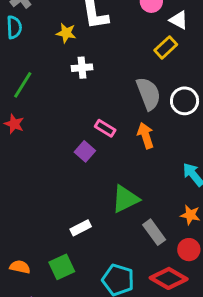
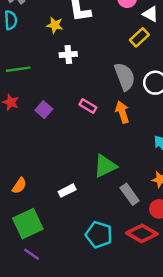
green line: (23, 85) -> (18, 69), turned 50
purple square: (85, 151) -> (44, 110), moved
orange semicircle: (20, 267) -> (19, 186), moved, turned 112
green square: (62, 267) -> (28, 224), moved, size x1.4

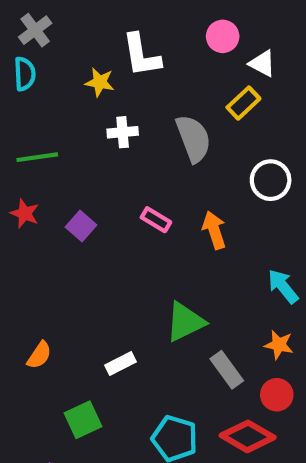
gray semicircle: (125, 77) -> (193, 138), moved
green square: (28, 224) -> (83, 420), moved, size x0.7

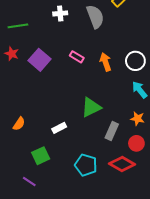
white circle: (271, 180) -> (135, 61), moved
purple square: (81, 226) -> (40, 60), size x1.5
gray rectangle: (227, 370) -> (112, 131), turned 60

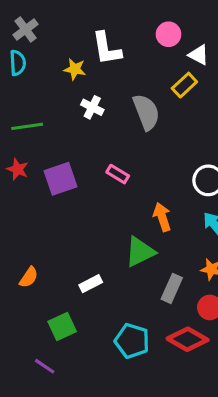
white cross: (60, 13) -> (92, 107), turned 32
purple square: (40, 60) -> (61, 179), turned 30
orange arrow: (106, 62) -> (162, 217), moved

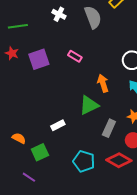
orange semicircle: (29, 277) -> (19, 138), moved, turned -96

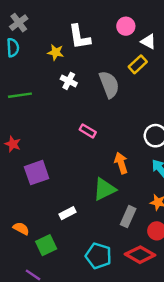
red star: (12, 53) -> (13, 144), moved
purple square: (39, 59) -> (37, 173), moved

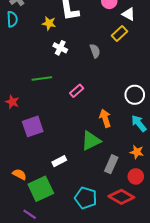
gray semicircle: (109, 84) -> (95, 51), size x0.6
green line: (20, 95) -> (42, 78), moved
pink rectangle: (88, 131) -> (77, 91), turned -72
green square: (46, 245) -> (41, 189), size x1.4

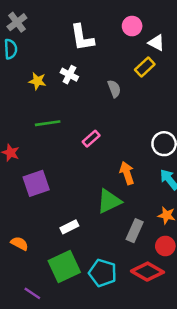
yellow star: (49, 23) -> (37, 81), moved
white cross: (60, 48) -> (69, 75), moved
green square: (41, 189) -> (64, 266), moved

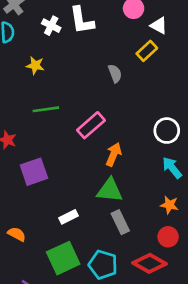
white cross: (69, 75) -> (51, 26), moved
pink rectangle: (91, 139) -> (91, 125), size x1.5
orange arrow: (127, 173) -> (114, 154), moved, turned 40
green triangle: (109, 201) -> (110, 190), turned 32
gray rectangle: (135, 231) -> (120, 222), moved, turned -50

